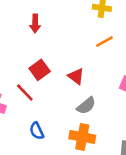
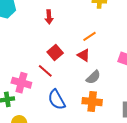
orange line: (104, 41) -> (90, 36), moved
blue semicircle: (37, 131) -> (57, 100), size x1.5

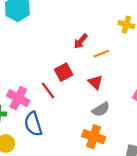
red arrow: (49, 17) -> (81, 41), moved, turned 32
orange line: (90, 36) -> (102, 54), moved
blue semicircle: (57, 100) -> (33, 124), moved

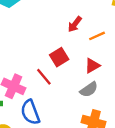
red triangle: (95, 82) -> (92, 66), turned 49
gray semicircle: (101, 109) -> (89, 89), moved

